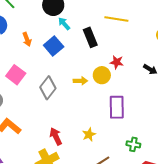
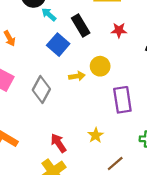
blue square: (54, 46) -> (58, 45), moved
red star: (117, 62) -> (119, 30), moved

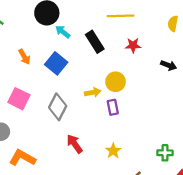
blue square: (58, 45) -> (56, 63), moved
purple rectangle: (122, 100) -> (113, 107), moved, size x0.6
red arrow: (58, 143) -> (75, 144), moved

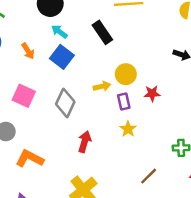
cyan arrow: (63, 32) -> (59, 32), moved
red star: (133, 45) -> (152, 93), moved
red arrow: (75, 144) -> (85, 142), turned 54
yellow star: (113, 151) -> (128, 129), moved

